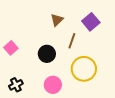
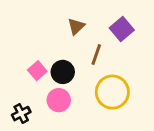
pink square: (11, 48) -> (37, 71), moved
pink circle: (53, 85) -> (59, 100), moved

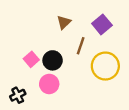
yellow circle: (112, 92) -> (105, 66), moved

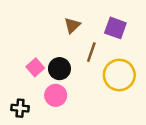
purple square: (102, 24) -> (115, 28), turned -30
black cross: (18, 95) -> (20, 108), turned 32

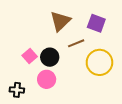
brown triangle: (72, 25) -> (60, 21), size x1.5
brown line: (91, 52) -> (76, 43), turned 49

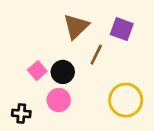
brown line: (76, 43) -> (96, 55), turned -42
yellow circle: (99, 62) -> (126, 100), moved

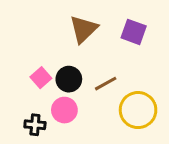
brown line: (96, 55) -> (106, 84), moved, turned 35
black cross: (21, 113) -> (35, 125), moved

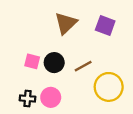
pink square: (41, 78) -> (32, 61), turned -35
pink circle: (64, 110) -> (51, 97), moved

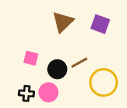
black circle: (54, 63) -> (57, 69), moved

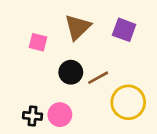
pink square: (31, 58) -> (38, 42), moved
black circle: (57, 69) -> (71, 72), moved

